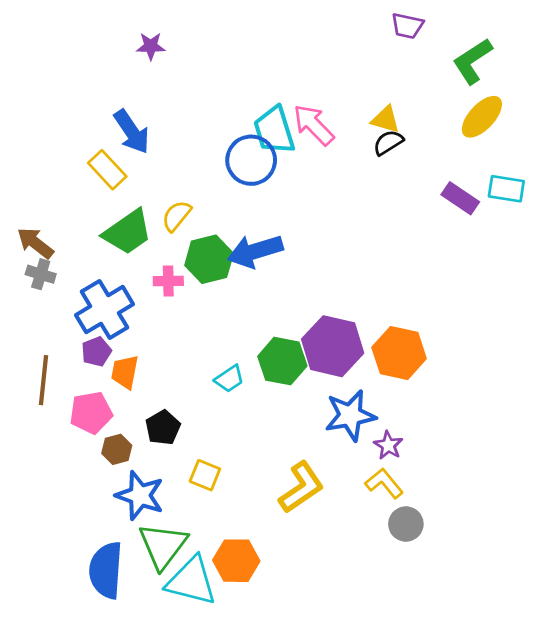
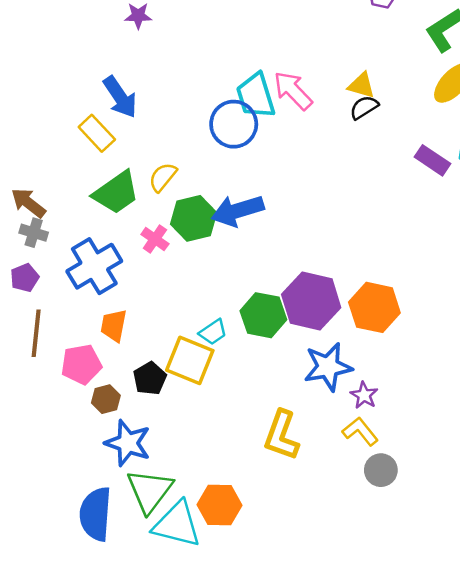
pink cross: (168, 281) -> (155, 239), turned 36
purple pentagon: (96, 352) -> (25, 278), moved
yellow square: (205, 475) -> (190, 360), moved, size x1.6
yellow L-shape: (301, 487) -> (281, 435), turned 144

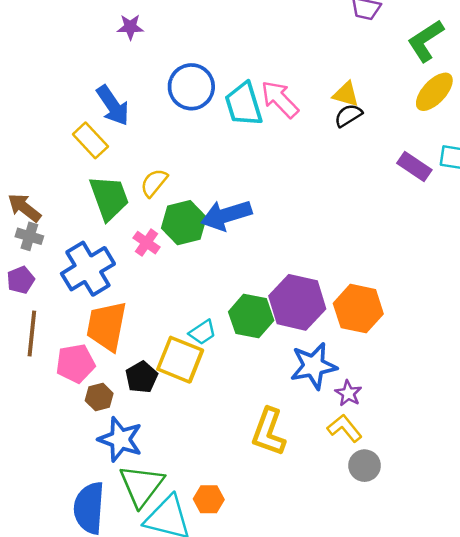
blue circle: (234, 124) -> (191, 87), moved
green trapezoid: (116, 193) -> (109, 198), turned -75
orange trapezoid: (114, 326) -> (107, 326), size x1.6
orange hexagon: (219, 505) -> (209, 499), size x0.7

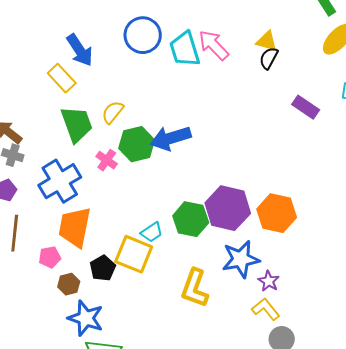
black semicircle: (348, 115) -> (269, 58), turned -30
purple rectangle: (414, 167) -> (306, 107), moved
pink pentagon: (75, 363) -> (50, 257), size x0.7
yellow L-shape: (269, 432) -> (195, 288), moved

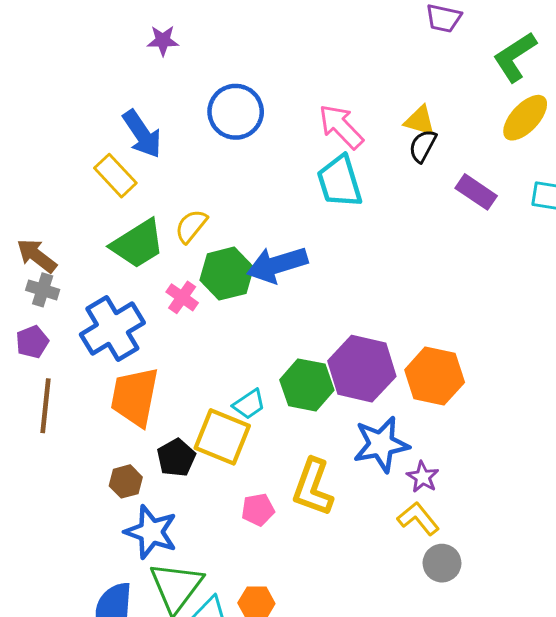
cyan trapezoid: (185, 49) -> (340, 182), moved
purple rectangle: (306, 107) -> (476, 192), moved
green trapezoid: (77, 124) -> (138, 244), turned 78
pink pentagon: (50, 257) -> (258, 510), moved

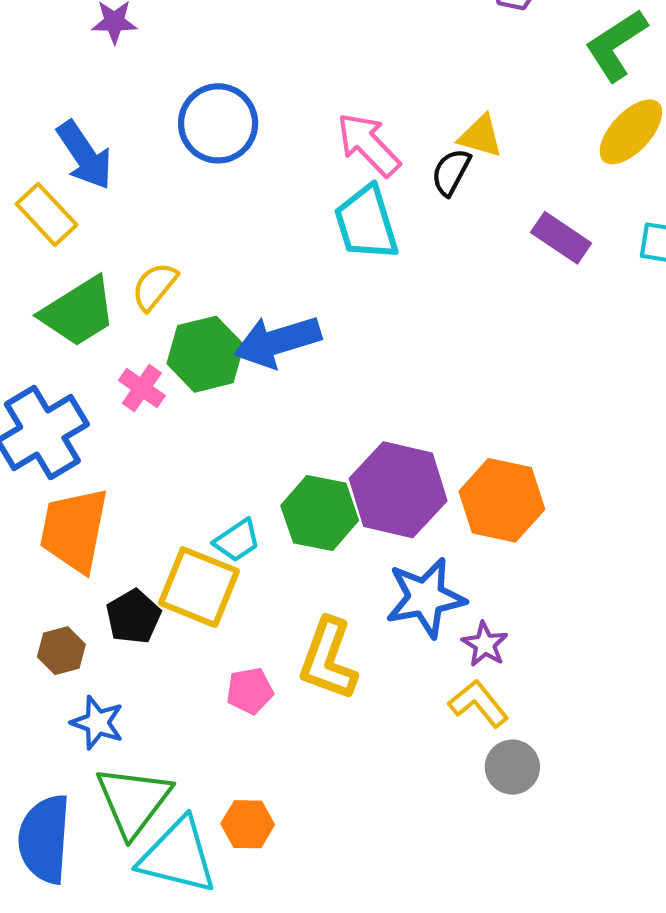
black semicircle: (423, 146) -> (451, 172), moved
blue star: (151, 532) -> (97, 723), size x0.7

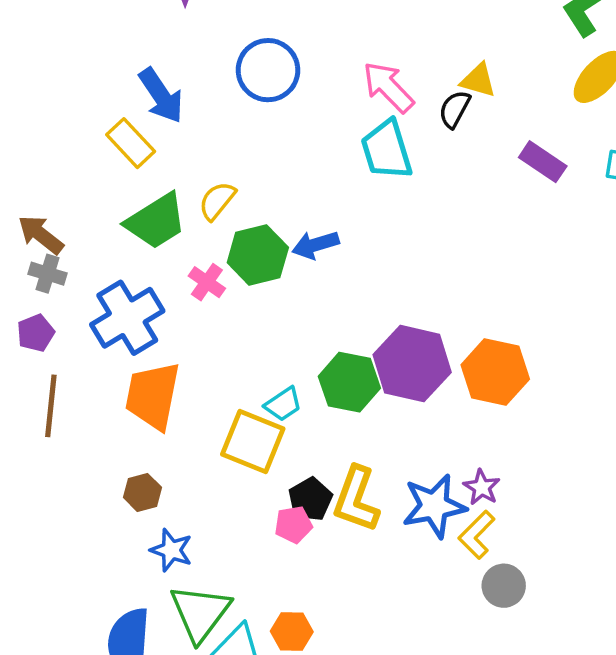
blue arrow: (277, 341) -> (315, 245), size x0.7
blue star: (426, 598) -> (434, 506), moved
black pentagon: (133, 617) -> (310, 499), moved
yellow L-shape: (478, 704) -> (477, 535), turned -96

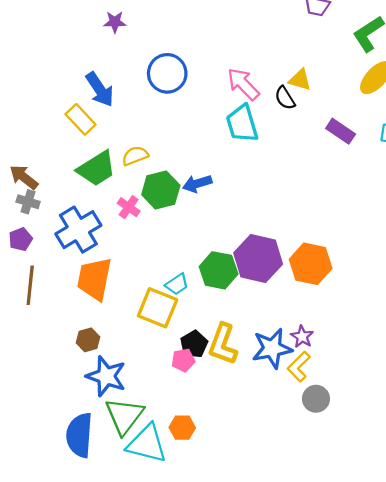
black semicircle: (455, 109) -> (285, 98), turned -60
yellow semicircle: (217, 201) -> (135, 156), turned 30
blue star: (171, 550) -> (106, 376), size x1.5

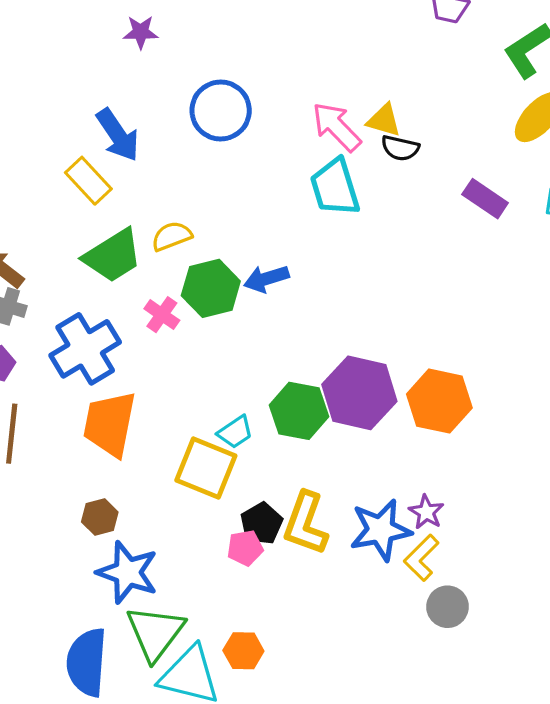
yellow triangle: (300, 80) -> (384, 120), moved
black semicircle: (285, 98) -> (400, 148), turned -45

